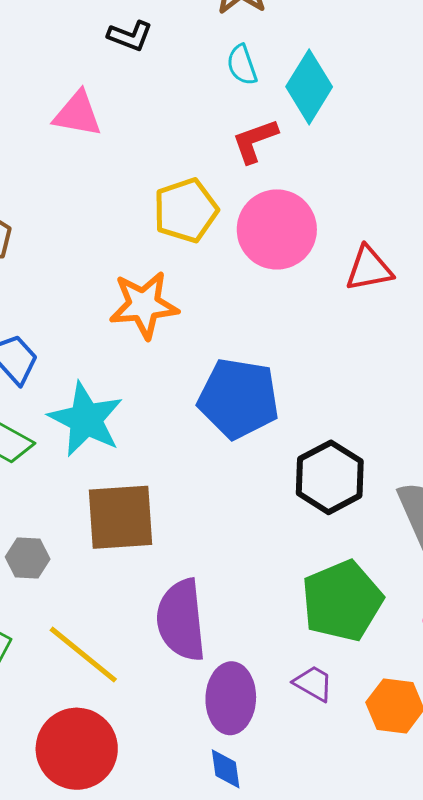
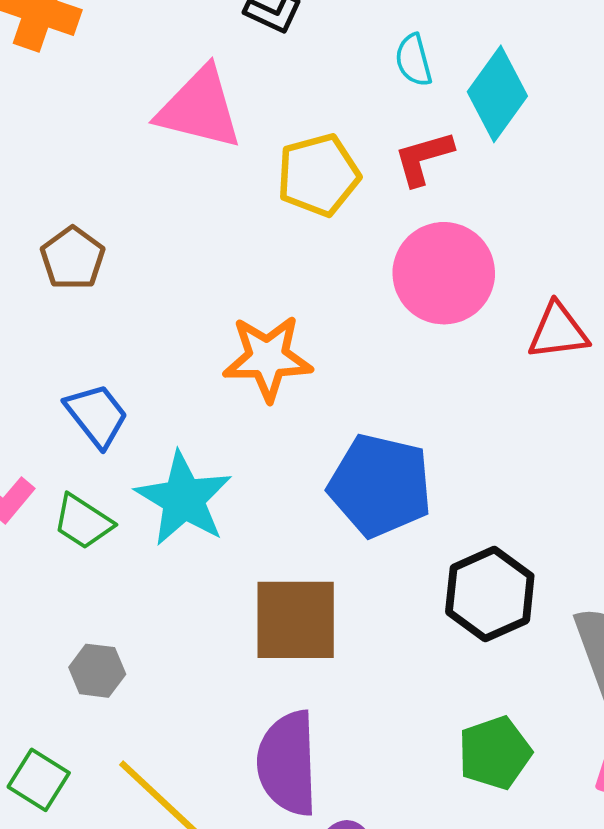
pink triangle: (78, 114) -> (200, 108), size x1.4
yellow pentagon: (186, 210) -> (318, 175), moved
brown square: (120, 517) -> (296, 620), moved
green pentagon: (342, 601) -> (495, 753), size x0.7

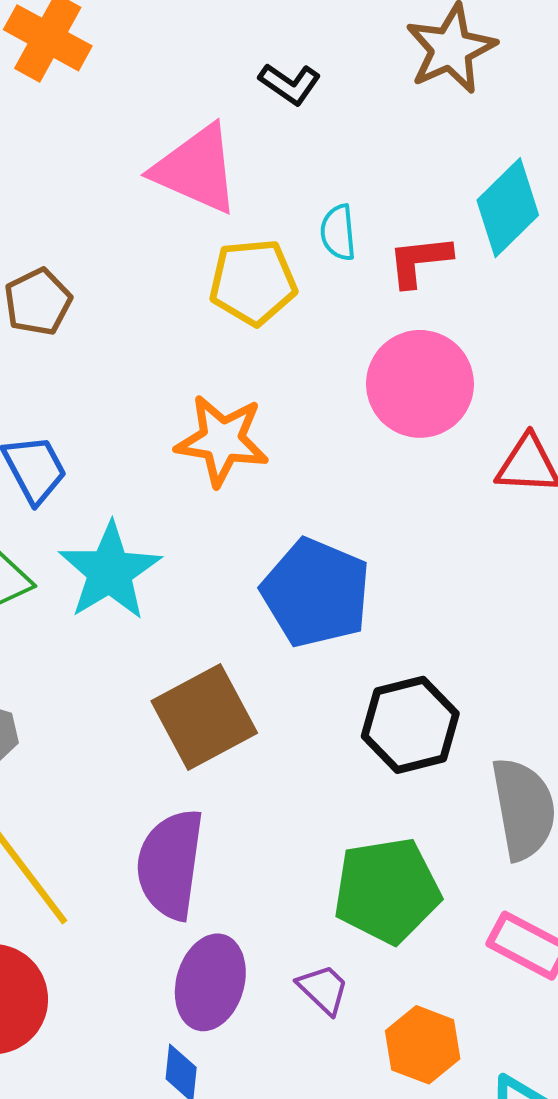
cyan semicircle: (414, 60) -> (338, 232), moved
yellow pentagon: (318, 175) -> (253, 282), moved
brown square: (296, 620) -> (204, 717), turned -38
green pentagon: (495, 753) -> (387, 890), size x1.4

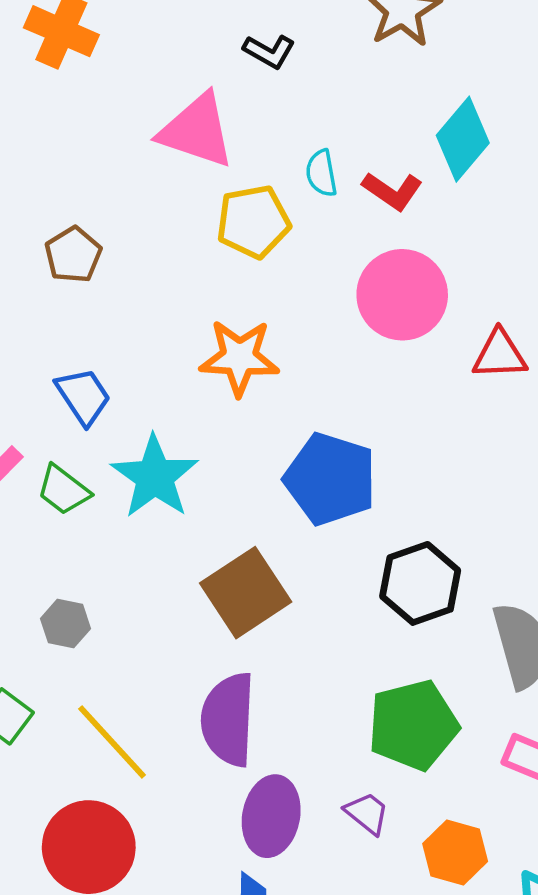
red L-shape: (420, 261) -> (392, 191), turned -134

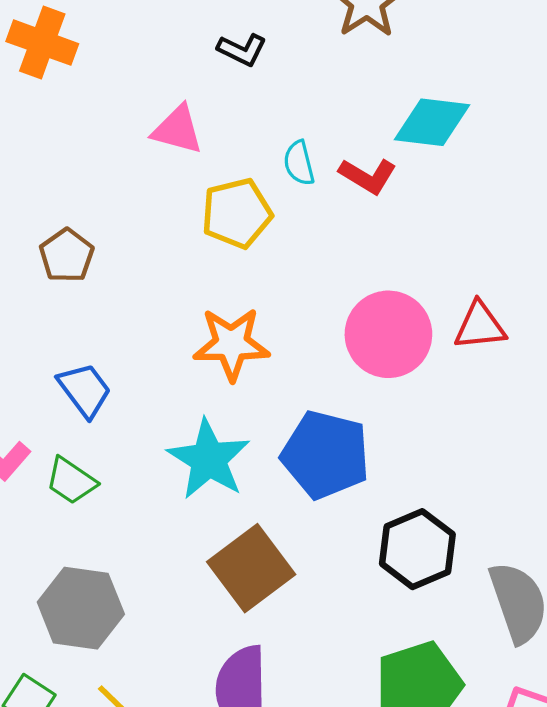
pink triangle: (197, 131) -> (177, 130), size x0.7
cyan diamond: (463, 139) -> (432, 122), turned 60
pink circle: (402, 295) -> (388, 334), moved
cyan star: (155, 477) -> (209, 459), moved
gray hexagon: (65, 624) -> (81, 608), size x1.8

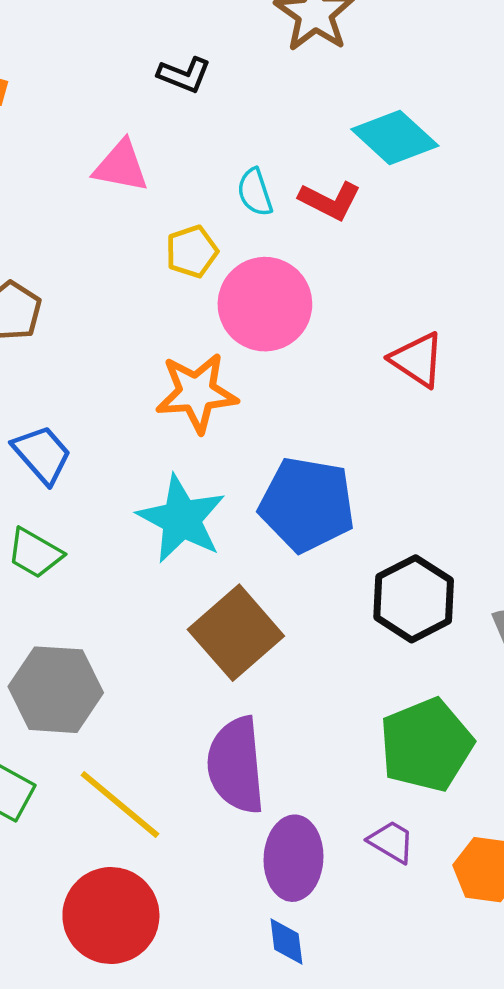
cyan diamond: (432, 122) -> (395, 138), turned 40
yellow pentagon: (237, 213) -> (192, 251), size x0.7
red triangle: (480, 326) -> (417, 360), moved, turned 44
pink circle: (388, 334) -> (265, 304), moved

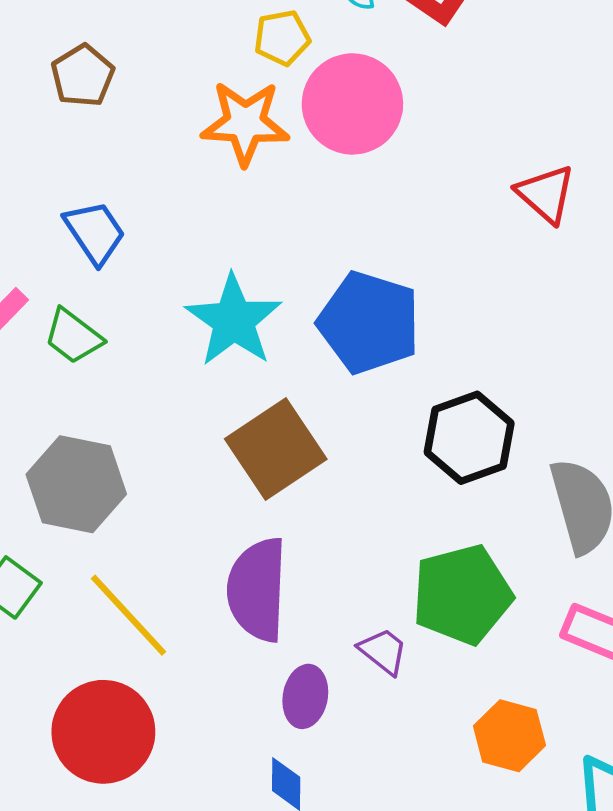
red triangle: (417, 360) -> (546, 194), moved
orange star: (197, 393) -> (245, 123), moved
purple trapezoid: (391, 842) -> (383, 651), moved
purple ellipse: (294, 858) -> (305, 696), size x0.7

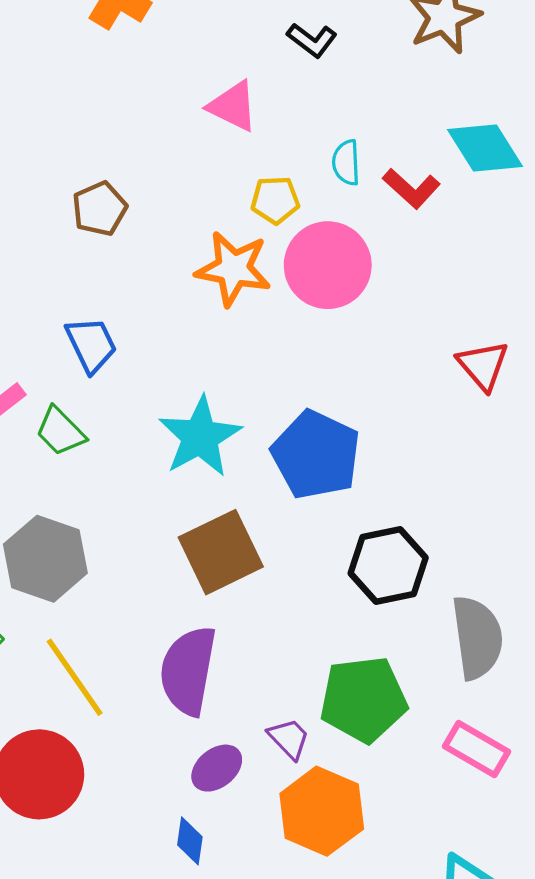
purple ellipse: (305, 696) -> (217, 768), turned 33
orange hexagon: (509, 736) -> (322, 811), moved, size x1.4

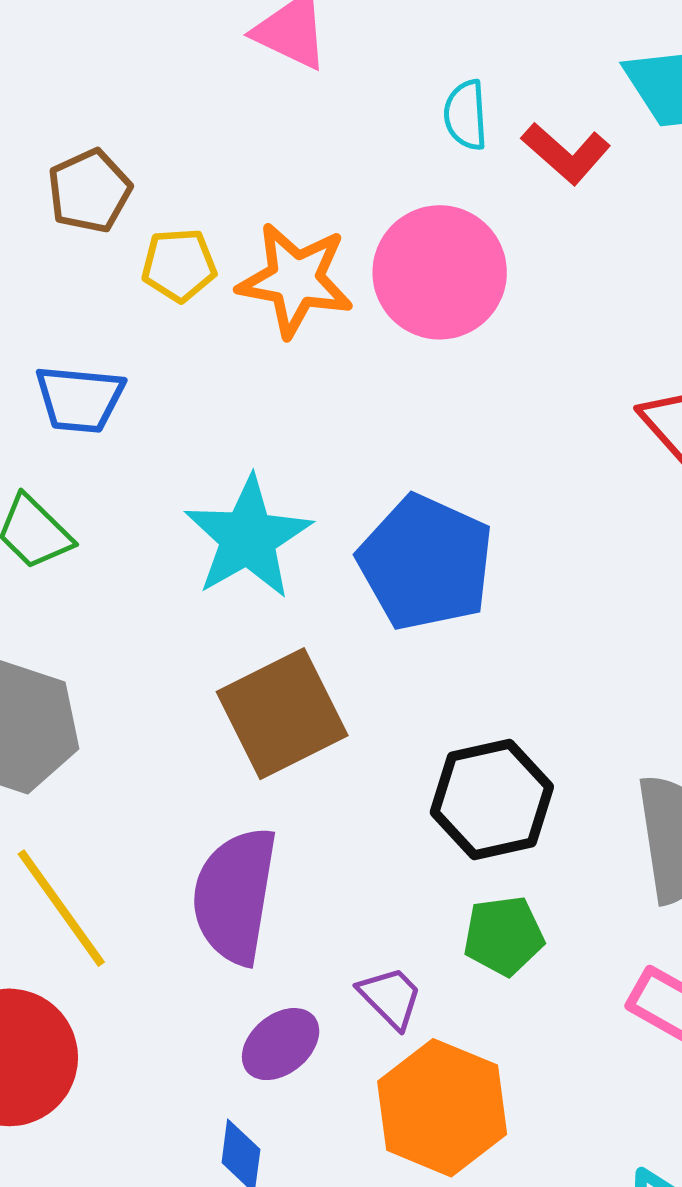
yellow pentagon: (275, 200) -> (179, 265), moved
blue trapezoid: (91, 345) -> (80, 399), turned 122
black hexagon: (388, 565) -> (492, 800), moved
green pentagon: (363, 699) -> (504, 936), size x0.6

